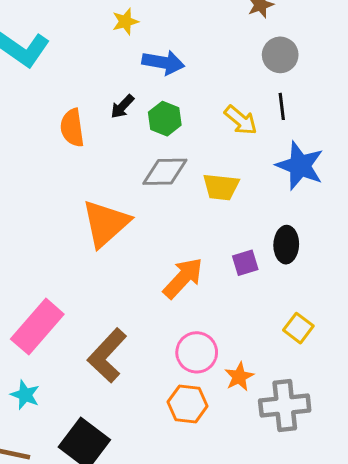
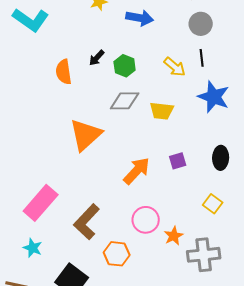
blue arrow: (163, 62) -> (140, 18), moved
black ellipse: (286, 245) -> (221, 158), moved
orange hexagon: (188, 404) -> (117, 254), moved

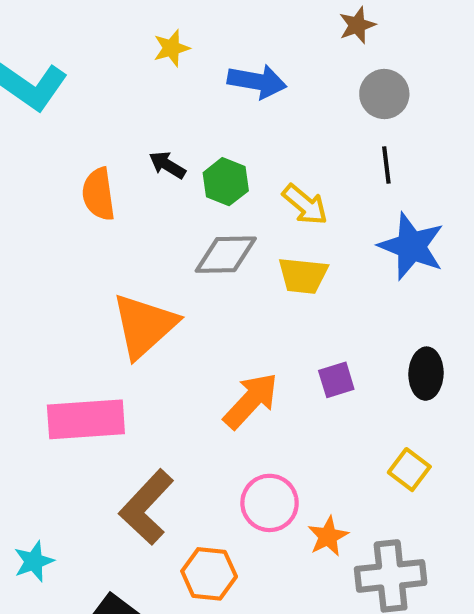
black arrow: (97, 58) -> (167, 165), turned 78
yellow arrow: (175, 67) -> (305, 205), moved
pink rectangle: (41, 203) -> (86, 419), moved, turned 45
cyan star: (33, 248) -> (34, 561), turned 30

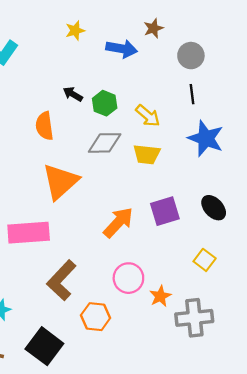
brown star: (357, 25) -> (153, 28), moved
orange semicircle: (98, 194) -> (44, 126), moved
black ellipse: (426, 374) -> (214, 208), turned -45
purple square: (336, 380) -> (165, 211), size x1.5

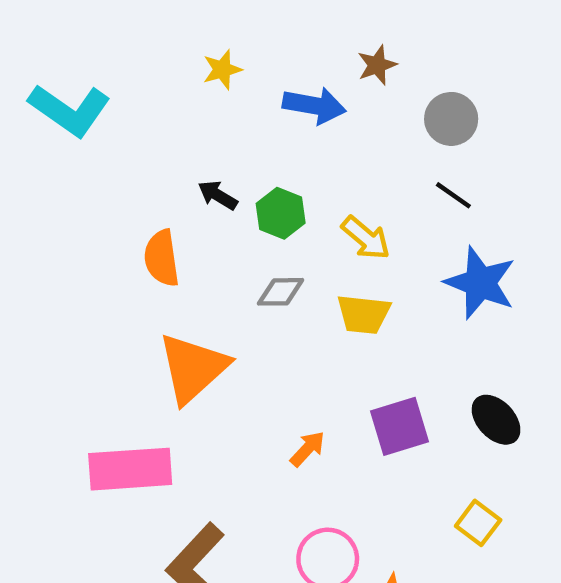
black line: (192, 94) -> (453, 195), turned -48
gray diamond: (105, 143) -> (281, 292), size x0.7
orange arrow: (118, 222) -> (307, 449), size x0.6

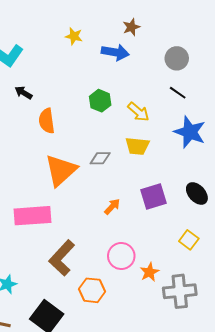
brown star: (377, 65) -> (131, 27), moved
yellow star: (222, 70) -> (74, 36), turned 30
black arrow: (218, 195) -> (23, 93), moved
gray diamond: (281, 292) -> (100, 158), moved

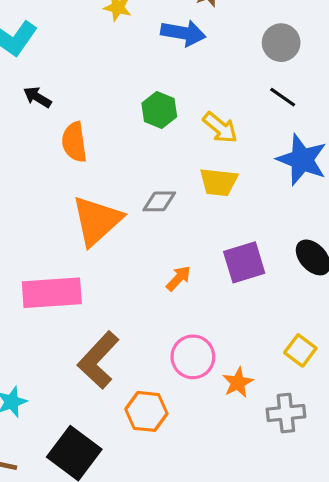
yellow square: (189, 240) -> (300, 350), moved
gray cross: (180, 291) -> (286, 413), size x0.7

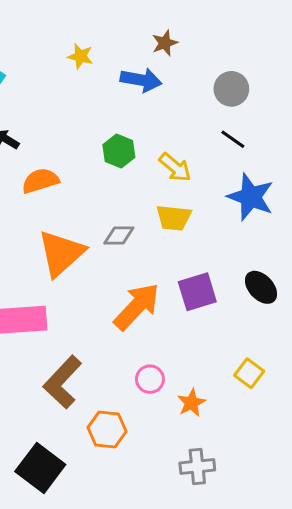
orange semicircle: (74, 142) -> (40, 181), turned 81
orange arrow: (178, 278) -> (137, 307), size x2.0
pink circle: (193, 357) -> (150, 379), size x0.7
gray cross: (286, 413) -> (197, 466), moved

